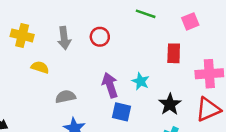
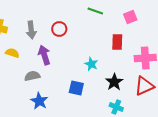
purple arrow: (110, 85) -> (44, 55), moved

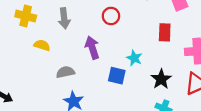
red circle: (59, 29) -> (111, 16), moved
purple arrow: (44, 55) -> (92, 48), moved
blue square: (76, 88) -> (117, 76), moved

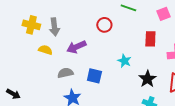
gray arrow: (64, 18) -> (54, 27), moved
purple arrow: (92, 48) -> (76, 47), moved, turned -96
blue square: (117, 76) -> (94, 76), moved

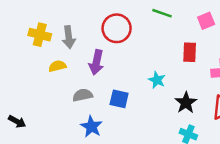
red circle: (104, 25) -> (117, 28), moved, size x1.5
purple arrow: (76, 47) -> (96, 62), turned -54
yellow semicircle: (45, 50) -> (57, 66), turned -32

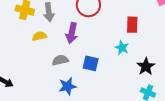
red rectangle: (190, 52) -> (132, 25), moved
blue star: (91, 127) -> (68, 86), turned 30

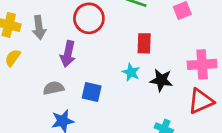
yellow semicircle: (39, 36) -> (13, 58), moved, turned -40
black star: (146, 66) -> (161, 80), moved, turned -30

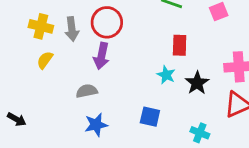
red circle: (89, 18) -> (107, 22), moved
black star: (161, 80) -> (197, 83), turned 30
blue square: (92, 92) -> (150, 117), moved

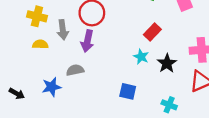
gray arrow: (72, 29) -> (63, 30), moved
red rectangle: (180, 45) -> (152, 32), turned 42
yellow semicircle: (45, 60) -> (40, 44), turned 56
blue star: (96, 125) -> (52, 87), moved

